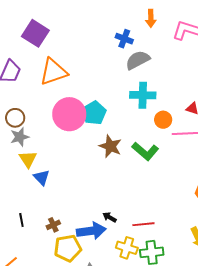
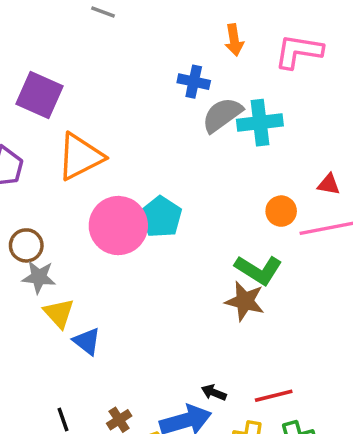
cyan cross: (143, 95) -> (260, 123), moved
gray star: (20, 137) -> (39, 277), turned 30
brown star: (110, 146) -> (245, 301), moved

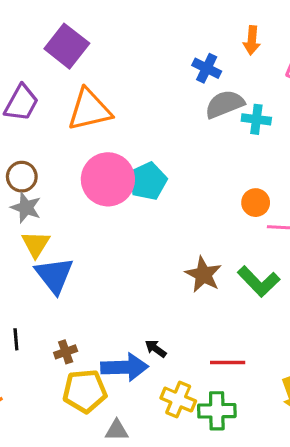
cyan cross: (260, 123) -> (256, 119), size x0.7
green L-shape: (258, 270) -> (259, 281), moved
blue triangle: (87, 341) -> (54, 275), size x1.5
red line: (274, 396) -> (228, 362), moved

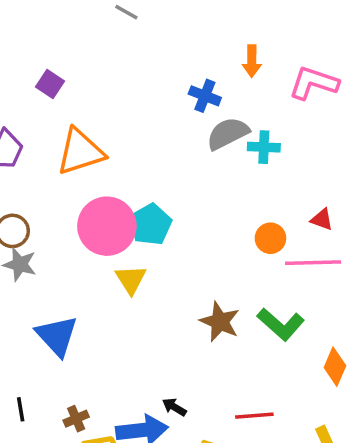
purple square: (67, 46) -> (50, 84), size x0.6
yellow triangle: (36, 244) -> (131, 280), moved

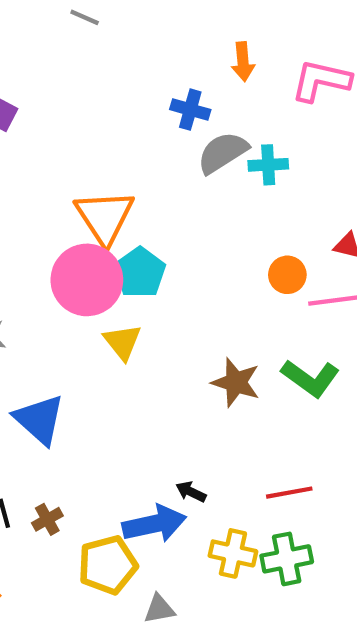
orange triangle: (80, 152) -> (105, 217), moved, turned -40
brown cross: (76, 419) -> (47, 519), moved

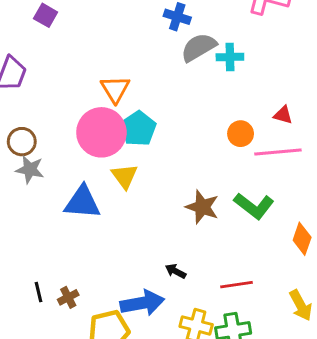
orange triangle: (105, 217) -> (115, 89), size x0.7
blue triangle: (39, 419) -> (82, 202), moved, turned -39
black arrow: (191, 492) -> (176, 271), moved

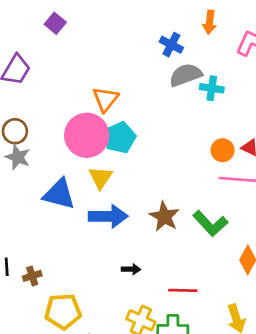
orange circle: (241, 134) -> (223, 150), moved
black arrow: (176, 271) -> (131, 269), turned 144
blue arrow: (142, 303) -> (108, 216), moved

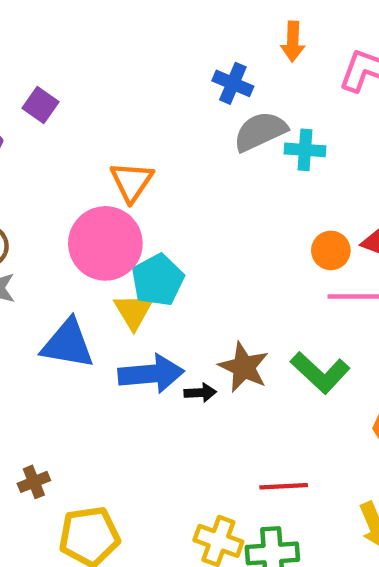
purple square: (55, 23) -> (40, 105), moved
cyan pentagon: (120, 138) -> (158, 280), moved
black arrow: (131, 269) -> (200, 393), moved

